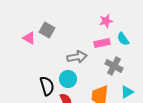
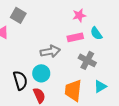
gray square: (47, 30) -> (18, 15), moved

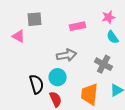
gray square: (18, 15) -> (35, 19), turned -35
pink star: (79, 15) -> (109, 17), moved
pink rectangle: (75, 37) -> (78, 26), moved

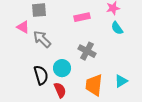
gray arrow: (67, 55) -> (42, 39), moved, turned -126
gray cross: (104, 64) -> (87, 51), moved

